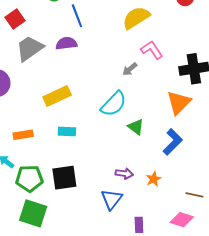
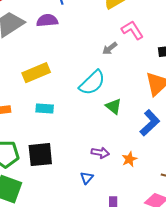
blue triangle: (112, 199) -> (87, 178), size x0.6

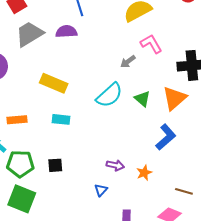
yellow rectangle: (36, 73) -> (54, 83), turned 44
green triangle: (114, 106) -> (142, 99), moved
black square: (40, 155) -> (55, 165), size x0.6

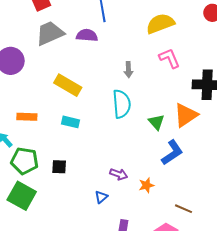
gray arrow: (128, 61) -> (128, 70), moved, turned -63
cyan semicircle: (109, 95) -> (122, 104), turned -60
green triangle: (142, 99) -> (156, 122), moved

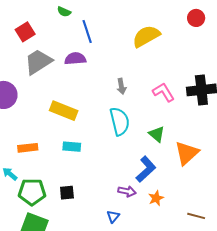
pink L-shape: (169, 58) -> (163, 92), moved
orange triangle: (186, 115) -> (187, 153), moved
blue L-shape: (172, 153) -> (146, 169), moved

